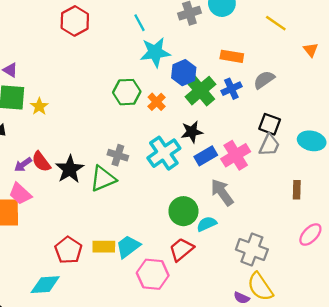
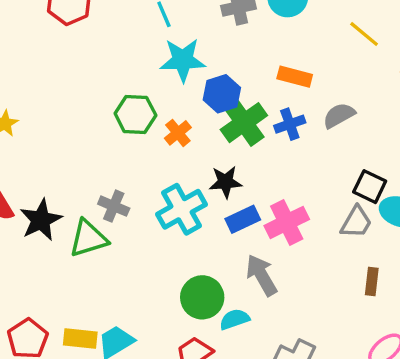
black square: (270, 124) -> (370, 187), moved
gray trapezoid: (269, 145) -> (356, 222), moved

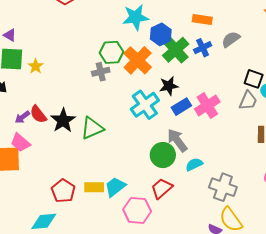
orange cross: (178, 133) -> (138, 60), size x1.8
gray cross: (114, 206) -> (101, 72), moved, turned -30
gray arrow: (261, 275) -> (177, 140), moved
cyan semicircle: (235, 319) -> (194, 164), moved

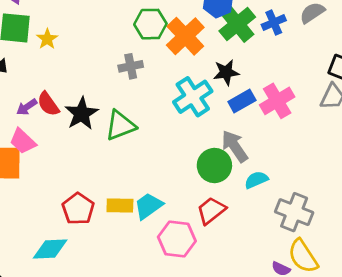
gray cross: (101, 72) -> (131, 66), moved

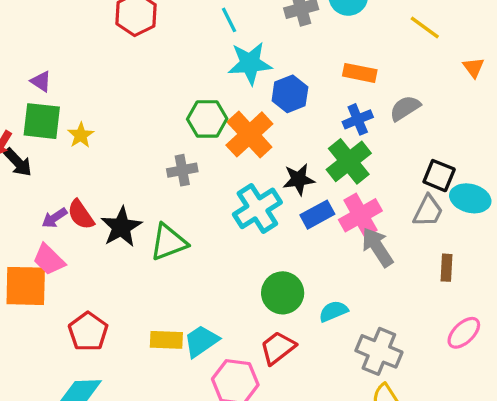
green cross: (237, 24) -> (349, 161), moved
gray arrow: (235, 146) -> (377, 247), moved
red pentagon: (78, 209) -> (88, 332), moved

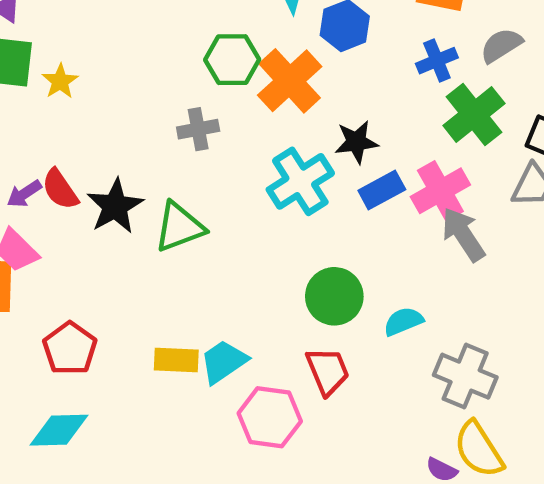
green cross: (349, 161) -> (474, 115), moved
red trapezoid: (278, 348) -> (328, 371), turned 105

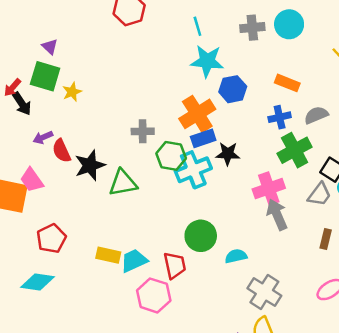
green hexagon: (232, 60) -> (171, 156), moved
blue rectangle: (382, 190) -> (203, 138), moved
purple arrow: (24, 194) -> (43, 137), moved
red trapezoid: (328, 371) -> (175, 265), moved

